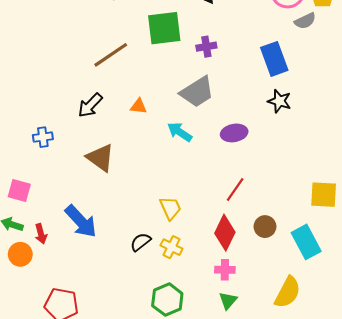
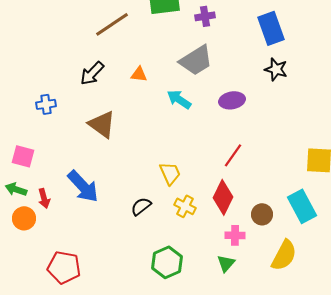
brown circle: (265, 227) -> (262, 214), moved
yellow cross: (171, 247) -> (185, 206), moved
pink cross: (225, 270) -> (235, 235), moved

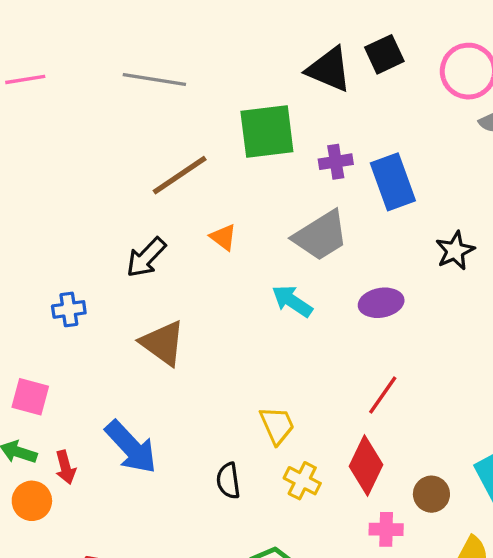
blue rectangle: (271, 28) -> (393, 182), moved
black star: (276, 69) -> (455, 251), turned 30
orange triangle: (139, 74) -> (223, 237), moved, turned 30
black semicircle: (141, 206) -> (228, 481), turned -60

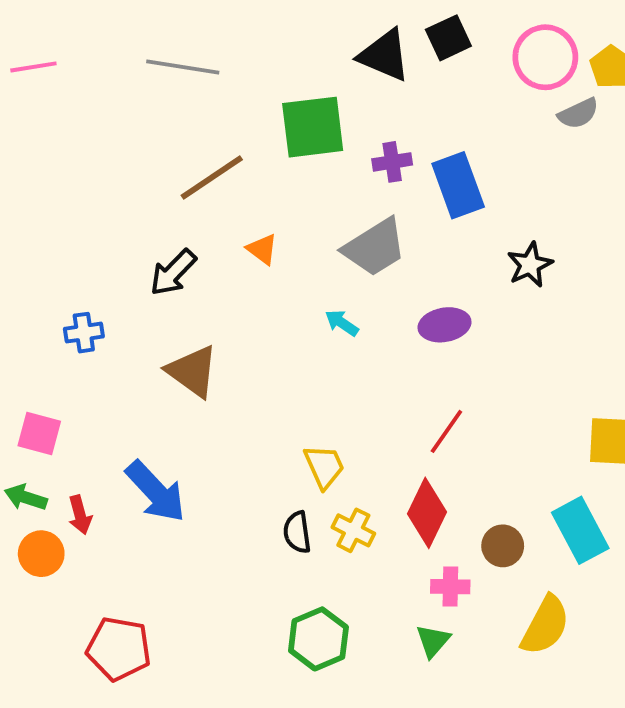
cyan arrow: (292, 301) -> (342, 323), size x0.7
black semicircle: (228, 481) -> (297, 532), moved

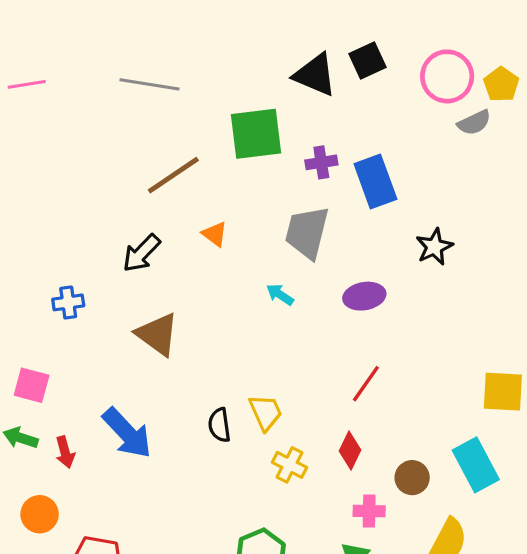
gray trapezoid: (375, 247) -> (307, 232), turned 136
red diamond: (427, 513) -> (350, 451), size x0.7
black semicircle: (297, 532) -> (219, 425), moved
orange circle: (41, 554) -> (40, 514), moved

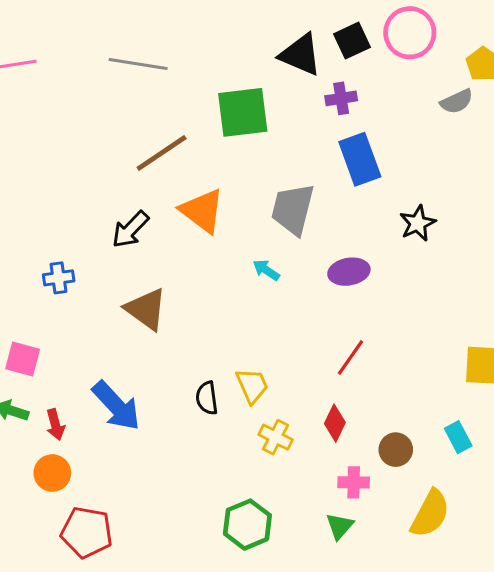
pink circle: (447, 76) -> (410, 33), moved
purple cross: (321, 162) -> (341, 98), moved
orange triangle: (215, 234) -> (202, 211), size x1.8
cyan rectangle: (476, 465) -> (458, 437), size x0.6
orange circle: (40, 514) -> (52, 473), moved

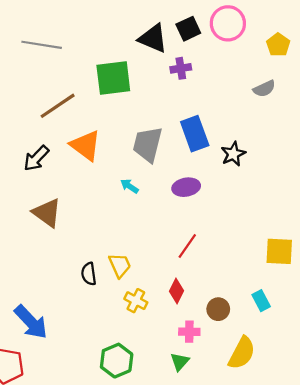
gray semicircle: (457, 101) -> (264, 89), moved
blue rectangle: (360, 159) -> (195, 134), moved
blue arrow: (116, 406) -> (31, 322), moved

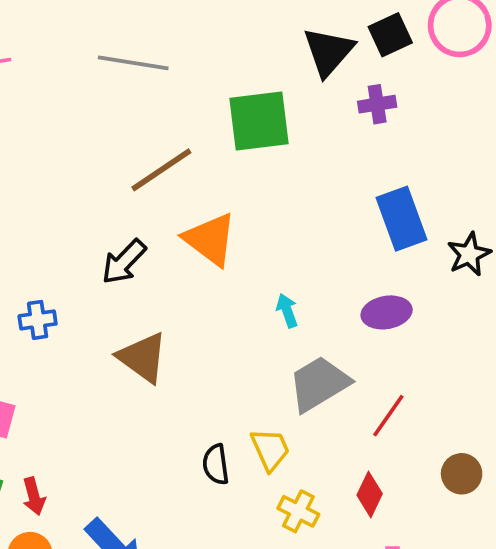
black triangle: (153, 38) -> (328, 52), turned 48
gray trapezoid: (148, 144) -> (319, 384), moved, turned 45
cyan arrow: (129, 186) -> (287, 311), turned 36
brown circle: (218, 309) -> (462, 474), moved

